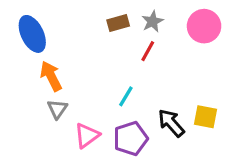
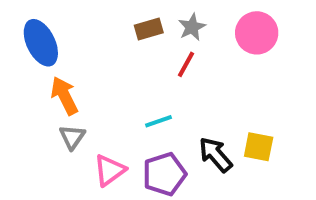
cyan line: (126, 96) -> (159, 121), turned 40

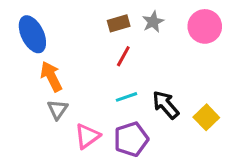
red line: (186, 64) -> (123, 56), moved
yellow square: (259, 147) -> (206, 117), turned 35
black arrow: (215, 155) -> (166, 105), moved

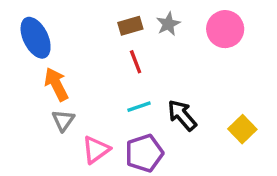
red line: (123, 56) -> (136, 62), turned -50
yellow square: (206, 117) -> (242, 129), moved

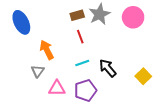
gray star: (168, 24) -> (100, 14), size x1.5
orange arrow: (56, 84) -> (47, 50), moved
pink triangle: (96, 150) -> (57, 88), turned 36

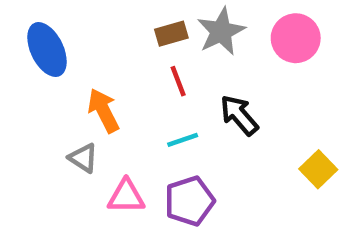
black arrow: (108, 68) -> (239, 115), moved
gray triangle: (38, 71) -> (83, 158), turned -32

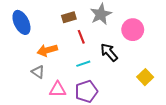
brown rectangle: (171, 34) -> (69, 17), moved
pink circle: (296, 38) -> (133, 30), moved
orange arrow: (104, 111) -> (47, 50), turned -78

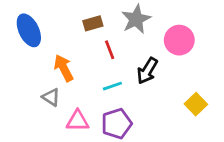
orange arrow: (47, 50) -> (64, 68), turned 78
black arrow: (109, 52) -> (147, 71), turned -108

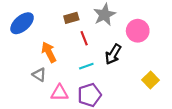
blue ellipse: (29, 30) -> (22, 23), turned 75

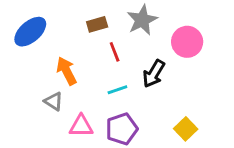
yellow square: (151, 80) -> (186, 129), moved

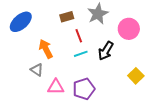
cyan line: (117, 90) -> (81, 54), moved
yellow square: (186, 129) -> (136, 76), moved

